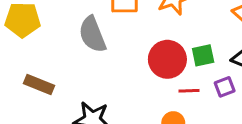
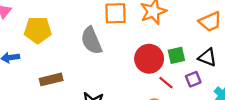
brown rectangle: (39, 84) -> (51, 79), turned -35
red line: (189, 91) -> (166, 83), turned 42

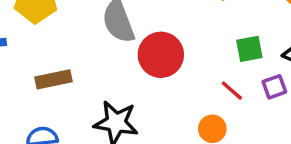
red circle: (149, 59) -> (161, 55), moved

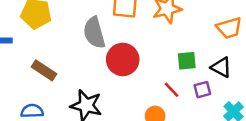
brown rectangle: (54, 79) -> (44, 70), turned 40

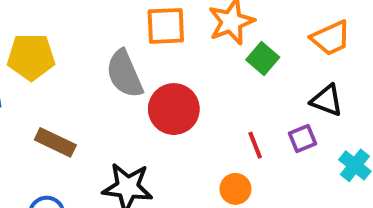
green square: (187, 61) -> (263, 59), moved, turned -36
red line: (172, 90) -> (255, 145), turned 30

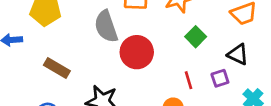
green square: (263, 59) -> (196, 37), moved

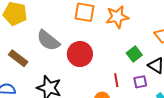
gray semicircle: (106, 26) -> (48, 40), moved, turned -40
green square: (196, 37) -> (134, 54), moved

